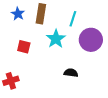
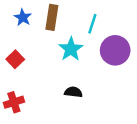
red square: (24, 47) -> (15, 59), moved, turned 32
black semicircle: (71, 73) -> (73, 92), moved

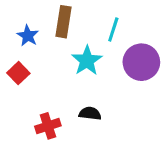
blue star: (23, 17) -> (28, 36), moved
red cross: (14, 102) -> (48, 126), moved

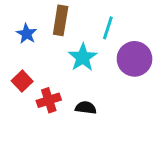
red square: (18, 73) -> (22, 81), moved
red cross: (48, 126) -> (49, 100), moved

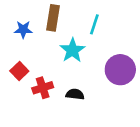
blue star: (27, 34) -> (23, 30), turned -30
purple circle: (135, 59) -> (120, 70), moved

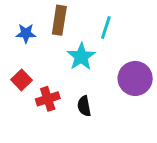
black semicircle: (75, 94) -> (84, 106), turned -108

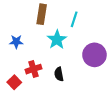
blue star: (26, 33) -> (16, 42), moved
red square: (22, 80) -> (14, 82), moved

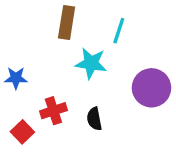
cyan star: (57, 40) -> (91, 63), turned -30
blue star: (16, 42) -> (16, 78), moved

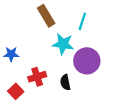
brown rectangle: (67, 22) -> (46, 16), turned -40
purple circle: (151, 88) -> (87, 61), moved

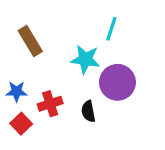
brown rectangle: (46, 16) -> (30, 41), moved
blue star: (11, 54) -> (17, 91), moved

